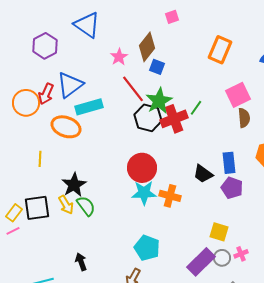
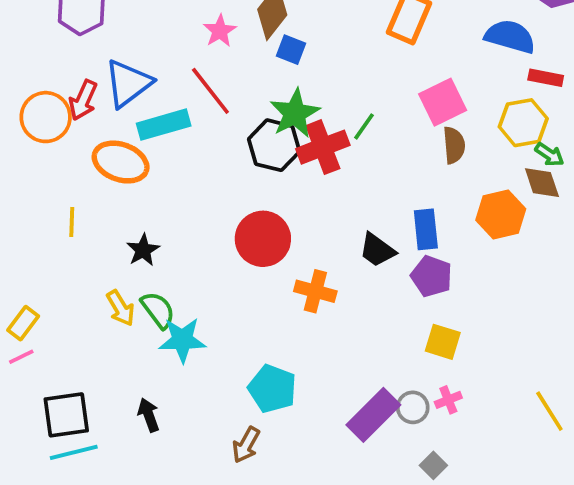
red line: (133, 89) -> (210, 91), moved
black star: (74, 185) -> (143, 250), moved, size x0.7
cyan star: (144, 193) -> (182, 340), moved
black square: (37, 208) -> (66, 415), moved
yellow square: (219, 232) -> (443, 342), moved

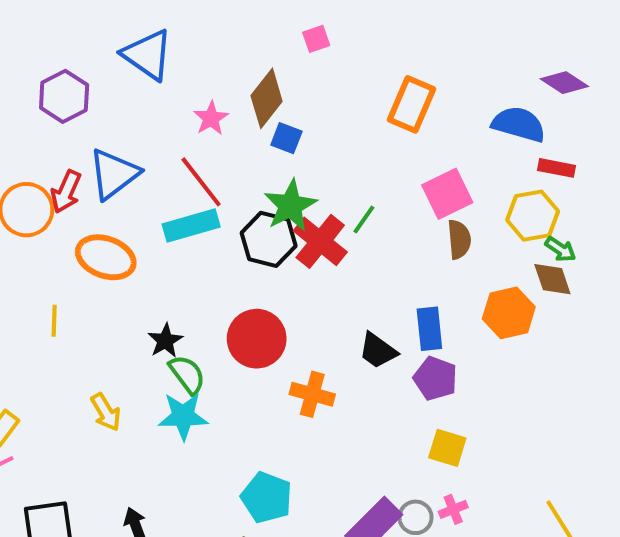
cyan rectangle: (164, 125) -> (191, 225), moved
red cross: (323, 147) -> (320, 241), turned -30
black star: (143, 250) -> (165, 341), moved
green semicircle: (158, 310) -> (187, 374), moved
cyan star: (182, 340) -> (183, 416), moved

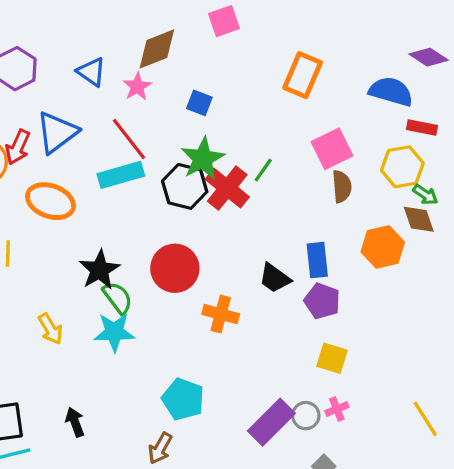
pink square: (316, 39) -> (224, 21), size x1.4
blue triangle: (147, 55) -> (91, 72), moved, size x0.7
brown diamond: (267, 98) -> (157, 49), moved, turned 30
black star: (165, 341) -> (100, 270), size x1.4

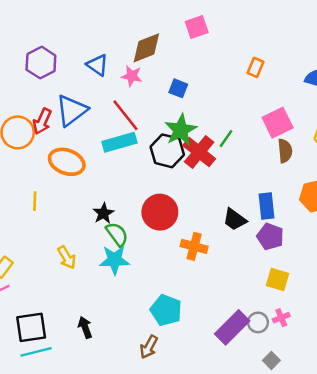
orange rectangle: (303, 75) -> (255, 67), size x0.6
pink star: (137, 87) -> (132, 76), turned -30
black star: (100, 270) -> (103, 213), size x0.7

